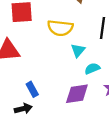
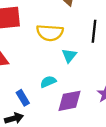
cyan semicircle: (92, 68) -> (48, 82), moved

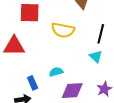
cyan triangle: (69, 56) -> (96, 57), moved, turned -32

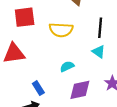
cyan semicircle: (56, 72) -> (67, 66), moved

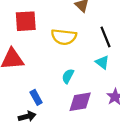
black line: (100, 28) -> (105, 37), turned -30
cyan semicircle: (67, 66) -> (68, 76), turned -40

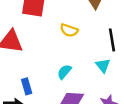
yellow semicircle: (64, 37) -> (69, 30), size x0.7

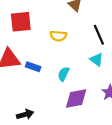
blue rectangle: (27, 86) -> (33, 67), moved, turned -40

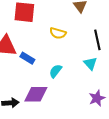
purple diamond: (76, 99) -> (36, 94), moved

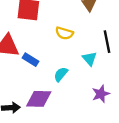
cyan triangle: (90, 63) -> (90, 59), moved
purple star: (97, 98) -> (101, 94), moved

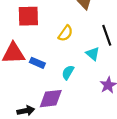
yellow semicircle: (64, 33) -> (65, 33), turned -63

